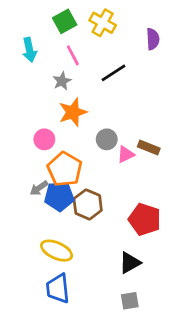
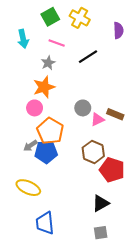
pink line: (73, 55) -> (57, 43), turned -42
orange star: (73, 112) -> (44, 87), moved
brown hexagon: (88, 204) -> (93, 152), moved
yellow ellipse: (57, 251) -> (28, 188), moved

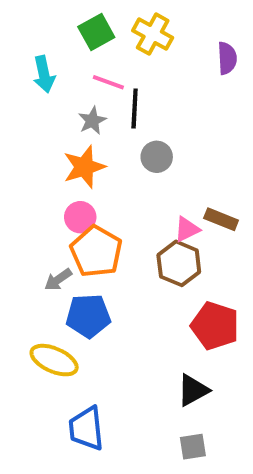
black line: (88, 57) -> (135, 109), moved, turned -54
pink circle: (35, 108) -> (80, 217), moved
gray circle: (83, 108) -> (157, 157), moved
blue pentagon: (46, 152) -> (88, 316), moved
brown hexagon: (93, 152) -> (179, 263), moved

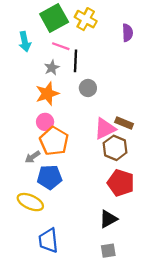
green square: (96, 32) -> (54, 18), size x1.4
pink triangle: (187, 229) -> (105, 129), size x1.5
brown hexagon: (179, 263) -> (115, 148), moved

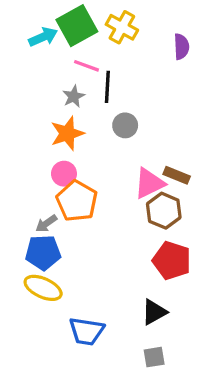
cyan arrow: (25, 42) -> (43, 37), moved, turned -102
blue pentagon: (50, 177) -> (43, 252), moved
blue trapezoid: (48, 240) -> (87, 331), moved, turned -75

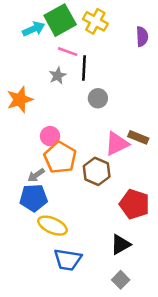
orange star: (67, 133) -> (20, 100), moved
brown hexagon: (164, 211) -> (97, 171), moved
yellow ellipse: (43, 288) -> (53, 226), moved
gray square: (154, 357) -> (121, 280), turned -36

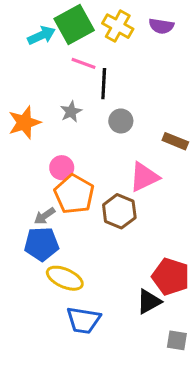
purple semicircle: (142, 36) -> (161, 26), moved, turned 102
gray star: (58, 76) -> (71, 112), moved
brown rectangle: (138, 137) -> (175, 141), moved
red pentagon: (134, 204) -> (171, 277), moved
gray square: (121, 280) -> (177, 340), moved, turned -36

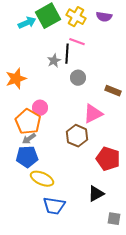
pink line: (83, 63) -> (77, 42), moved
gray star: (71, 112) -> (54, 61), moved
orange pentagon: (74, 194) -> (28, 122), moved
red pentagon: (171, 277) -> (108, 159), moved

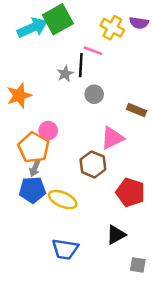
yellow cross: (76, 17) -> (112, 28), moved
purple semicircle: (104, 17) -> (139, 23), moved
cyan arrow: (27, 23) -> (32, 28), size x1.4
gray arrow: (29, 139) -> (35, 168), turned -32
yellow ellipse: (42, 179) -> (63, 200), moved

